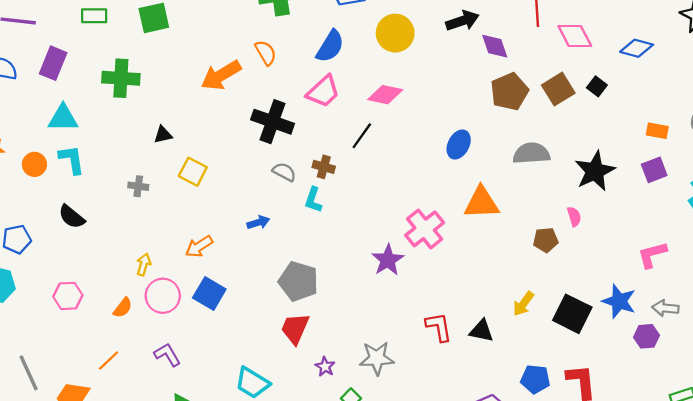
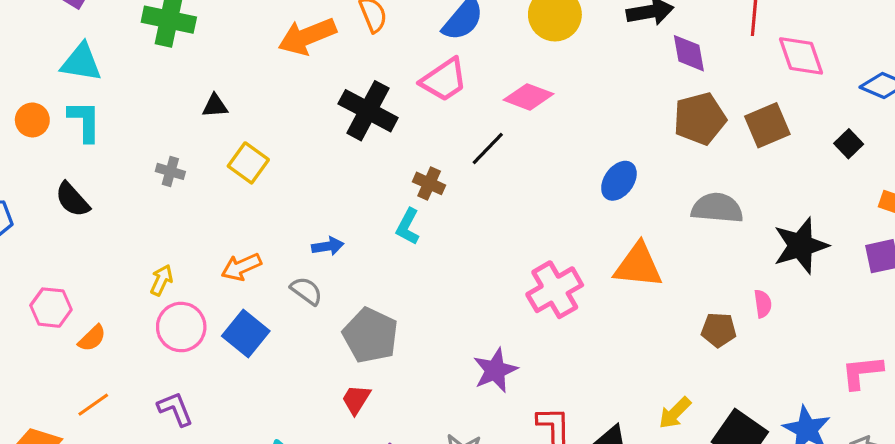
black square: (597, 86) -> (849, 144), moved
gray semicircle: (284, 172) -> (306, 291), moved
purple star: (388, 260) -> (495, 370), moved
orange semicircle: (123, 308) -> (92, 338), moved
red trapezoid: (295, 328) -> (356, 399), size x0.7

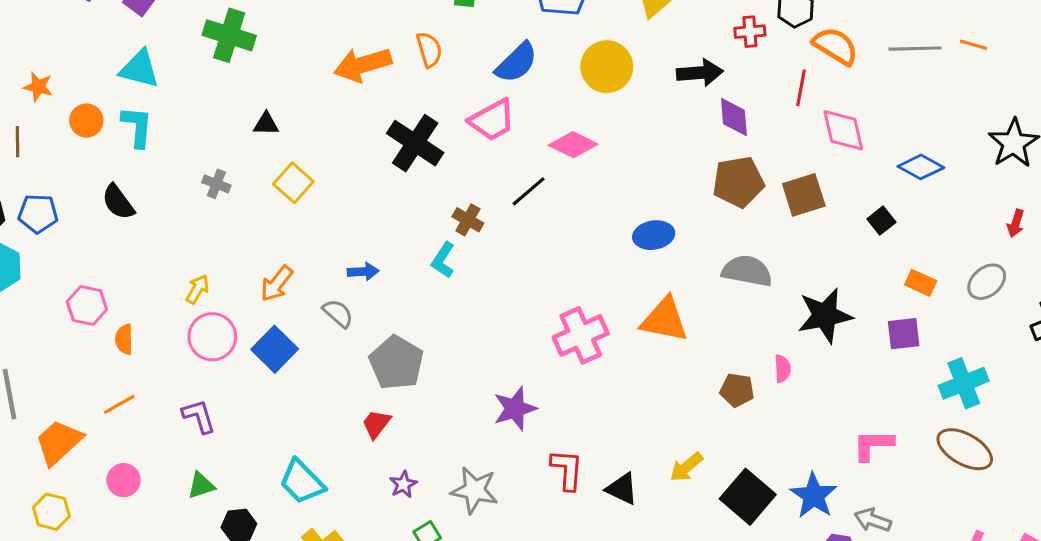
blue ellipse: (619, 181) -> (654, 235), turned 39
orange arrow: (241, 267) -> (277, 284), turned -33
orange semicircle: (92, 338) -> (124, 339), turned 128

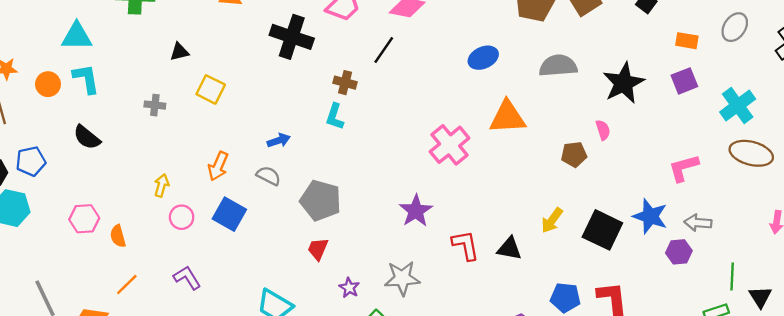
pink circle: (212, 337) -> (182, 217), size x0.7

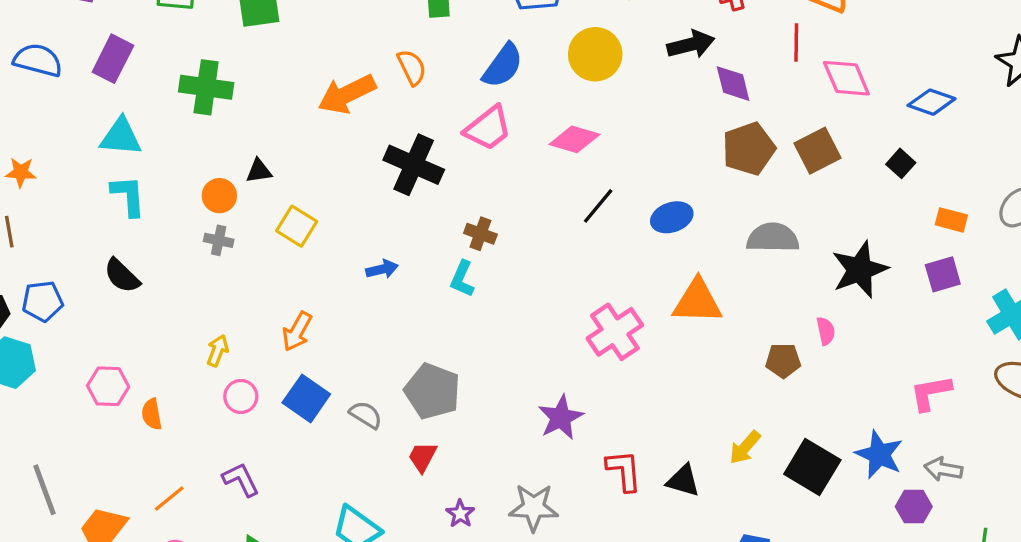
black line: (384, 50) -> (598, 206), moved
orange circle: (48, 84) -> (219, 196), moved
blue arrow: (279, 141) -> (382, 269), moved
gray semicircle: (269, 176) -> (366, 415), moved
orange line: (127, 284) -> (169, 498), moved

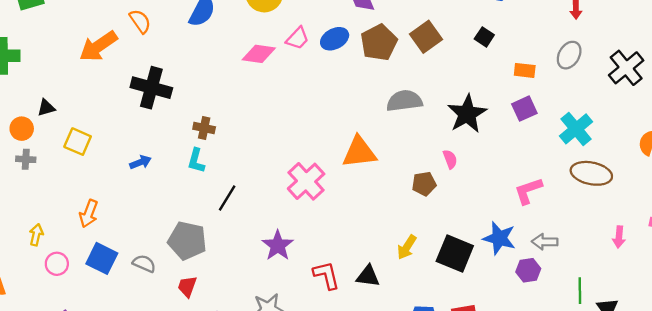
pink trapezoid: (488, 128) -> (298, 38), moved, size x0.7
black line: (598, 206) -> (227, 198), moved
blue ellipse: (672, 217) -> (335, 39), moved

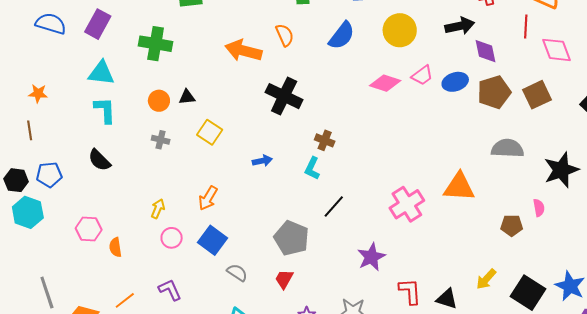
orange arrow: (98, 46) -> (243, 51), turned 39
orange circle: (22, 129) -> (159, 101), moved
gray semicircle: (144, 264) -> (237, 273), moved

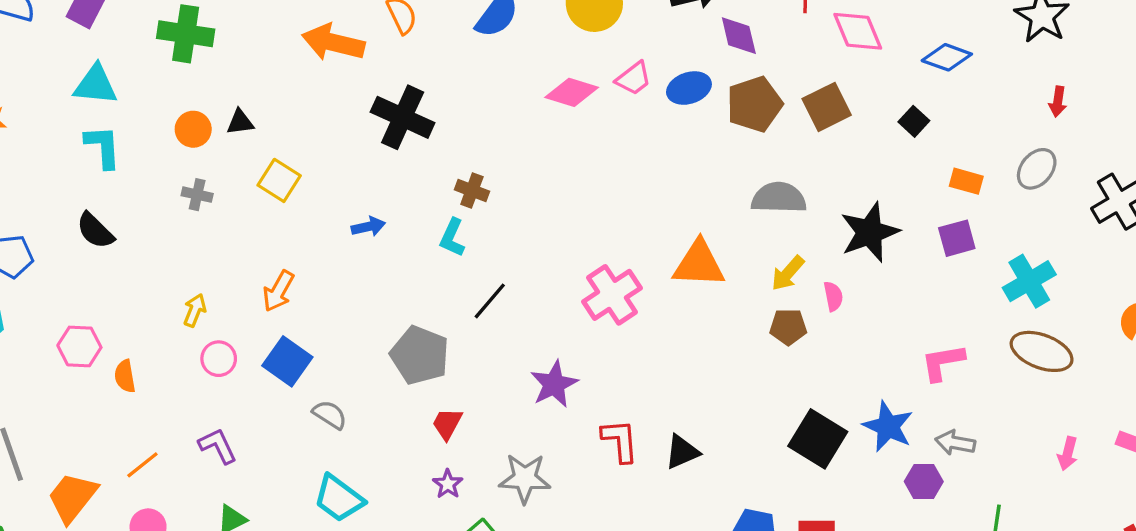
red trapezoid: (284, 279) -> (447, 424), moved
yellow arrow: (486, 279) -> (788, 273), moved
black triangle: (447, 299) -> (682, 452), turned -40

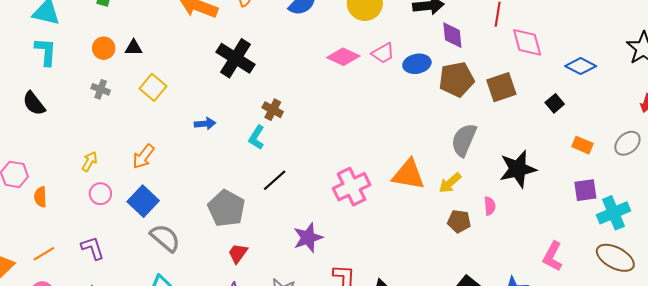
gray semicircle: (779, 198) -> (464, 140), turned -76
purple square: (957, 238) -> (585, 190), moved
yellow arrow: (788, 273) -> (450, 183), moved
pink L-shape: (943, 362) -> (553, 256), turned -60
gray semicircle: (330, 415) -> (165, 238), size x1.4

